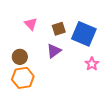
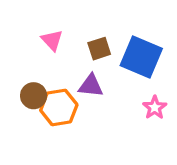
purple triangle: (54, 51) -> (91, 86), turned 42
orange hexagon: (23, 78) -> (59, 107), moved

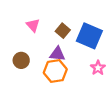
brown square: (99, 49) -> (63, 31), turned -32
orange hexagon: (59, 107) -> (55, 71), moved

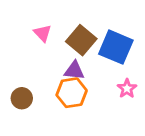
brown square: (63, 31) -> (81, 40), size x1.5
brown circle: (21, 60) -> (22, 98), moved

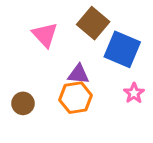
pink triangle: (43, 33) -> (45, 35), size x1.4
brown square: (81, 40) -> (93, 23), moved

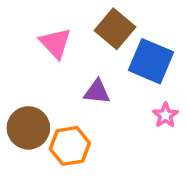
orange hexagon: (76, 98) -> (70, 146), moved
brown circle: (23, 103) -> (28, 128), size x1.5

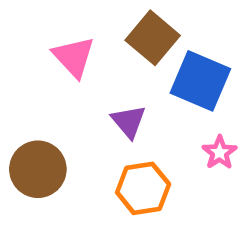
purple triangle: (97, 92) -> (129, 121), turned 44
orange hexagon: (70, 146) -> (143, 188), moved

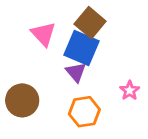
blue square: (200, 81) -> (82, 48), moved

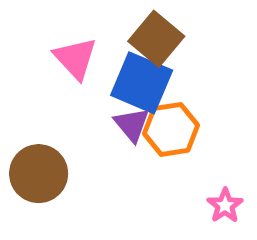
pink star: (130, 90) -> (225, 205), moved
orange hexagon: (84, 112) -> (171, 129), moved

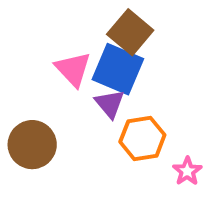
pink triangle: (75, 58) -> (73, 69), moved
orange hexagon: (171, 129) -> (142, 138), moved

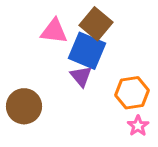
pink triangle: (73, 69) -> (54, 31), moved, turned -40
orange hexagon: (142, 138) -> (132, 93), moved

